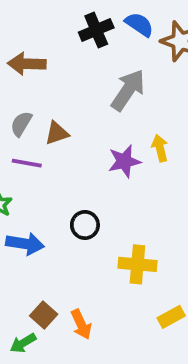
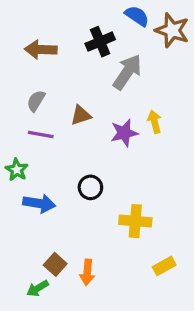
black cross: (96, 30) -> (100, 42), moved
brown triangle: (57, 133) -> (81, 115), moved
orange arrow: (81, 324) -> (87, 272), turned 30

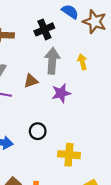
gray arrow: (127, 72) -> (52, 61), moved, turned -30
yellow arrow: (155, 122) -> (82, 62), moved

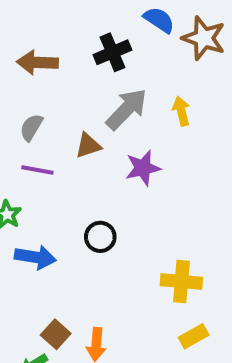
gray arrow: (52, 61) -> (127, 109), turned 40
yellow cross: (69, 155) -> (181, 281), moved

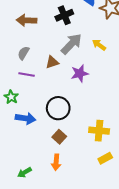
yellow arrow: (181, 111) -> (99, 45), turned -40
black circle: (100, 237) -> (58, 108), size x1.5
brown square: (56, 334) -> (59, 137), moved

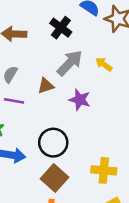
black cross: (64, 15) -> (61, 28), turned -30
purple star: (80, 73) -> (80, 100), turned 30
brown square: (59, 137) -> (54, 178), size x1.5

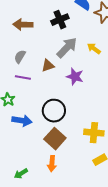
black cross: (61, 28) -> (60, 20), turned 30

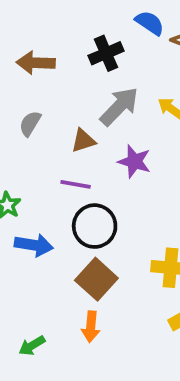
purple line: (23, 78) -> (76, 184), moved

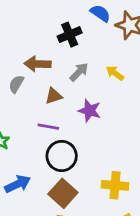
brown arrow: (36, 63) -> (38, 64), moved
gray arrow: (119, 106) -> (79, 72), size x0.7
blue arrow: (34, 245) -> (18, 184), moved, turned -35

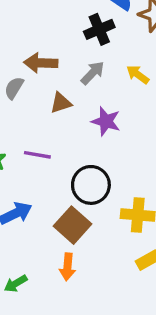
black cross: (70, 35) -> (99, 29), moved
purple line: (48, 127) -> (37, 155), moved
black circle: (62, 156) -> (91, 185), moved

